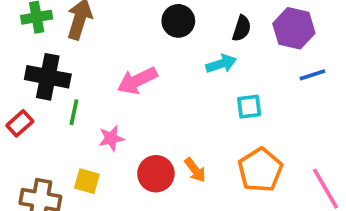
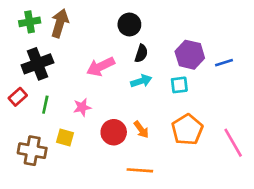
black semicircle: (242, 28) -> (141, 53), moved
purple hexagon: (294, 28) -> (190, 55), moved
cyan arrow: (221, 64) -> (141, 81), moved
black cross: (48, 77) -> (37, 64), turned -32
green line: (74, 112) -> (45, 105), moved

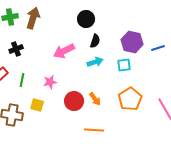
black cross: (37, 64) -> (16, 49), size x0.6

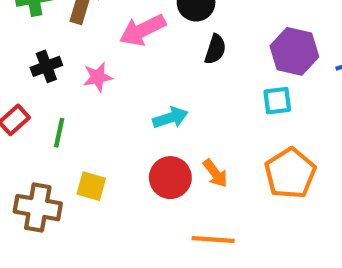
pink arrow: (64, 51) -> (143, 30), moved
cyan arrow: (95, 62) -> (170, 118), moved
pink star: (50, 82) -> (98, 77), moved

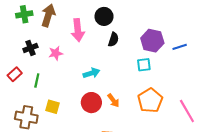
pink arrow: (143, 30) -> (78, 30), turned -70

